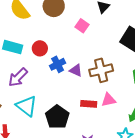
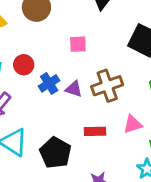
pink square: (82, 26) -> (78, 44), moved, turned -32
pink triangle: (109, 100) -> (133, 124), moved

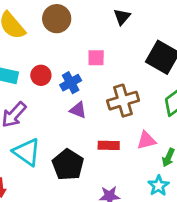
blue cross: (49, 83) -> (71, 83), moved
purple triangle: (74, 89) -> (78, 110), moved

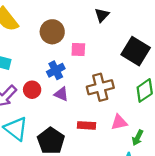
brown circle: (57, 19) -> (52, 32), moved
red circle: (41, 75) -> (32, 90), moved

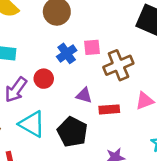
pink square: (78, 49) -> (92, 47), moved
purple triangle: (61, 94) -> (84, 95), moved

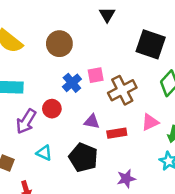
cyan triangle: (32, 124) -> (44, 153), size x0.6

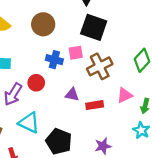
black square: (151, 44) -> (94, 27), moved
blue cross: (72, 83) -> (54, 60), turned -35
cyan triangle: (44, 153) -> (29, 123), size x1.5
black pentagon: (83, 157) -> (59, 141), moved

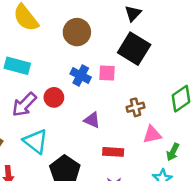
brown cross: (100, 66) -> (136, 107), moved, size x0.6
red rectangle: (95, 105) -> (113, 152), moved

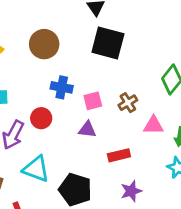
pink square: (107, 73) -> (93, 101), moved
pink triangle: (152, 135) -> (153, 125), turned 30

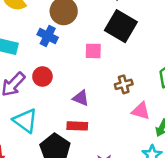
blue cross: (62, 87) -> (48, 36), moved
pink square: (93, 101) -> (93, 51), moved
red rectangle: (119, 155) -> (77, 126), moved

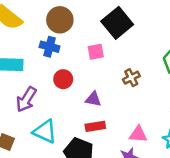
black square: (121, 26) -> (117, 23), turned 32
red circle: (42, 77) -> (63, 79), moved
pink triangle: (141, 111) -> (138, 134), moved

